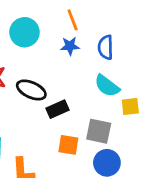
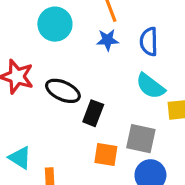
black rectangle: (57, 109) -> (93, 113), turned -45

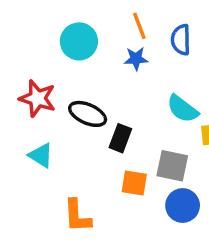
blue semicircle: (149, 42) -> (181, 40), moved
cyan triangle: (20, 158) -> (41, 155), moved

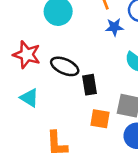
blue star: (136, 59) -> (114, 27), moved
black rectangle: (120, 138) -> (90, 85), turned -30

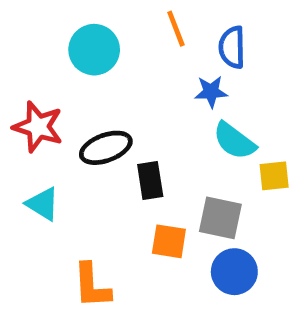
blue star: (114, 27) -> (211, 92), moved
black ellipse: (65, 66) -> (106, 148), turned -44

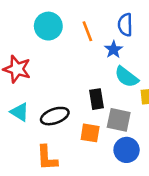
orange line: (176, 29) -> (87, 31), moved
blue star: (211, 92) -> (113, 50), turned -30
black ellipse: (106, 148) -> (55, 116), moved
black rectangle: (150, 181) -> (97, 99), moved

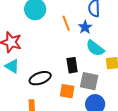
orange line: (87, 31) -> (66, 23), moved
cyan triangle: (20, 112) -> (12, 66), moved

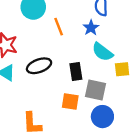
orange line: (66, 23) -> (59, 27), moved
black ellipse: (40, 78) -> (39, 66), moved

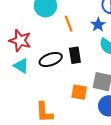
black rectangle: (76, 72) -> (75, 55), moved

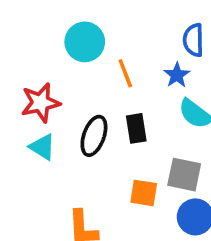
red star: (20, 41) -> (41, 103), turned -30
black ellipse: (51, 59) -> (94, 136), turned -50

